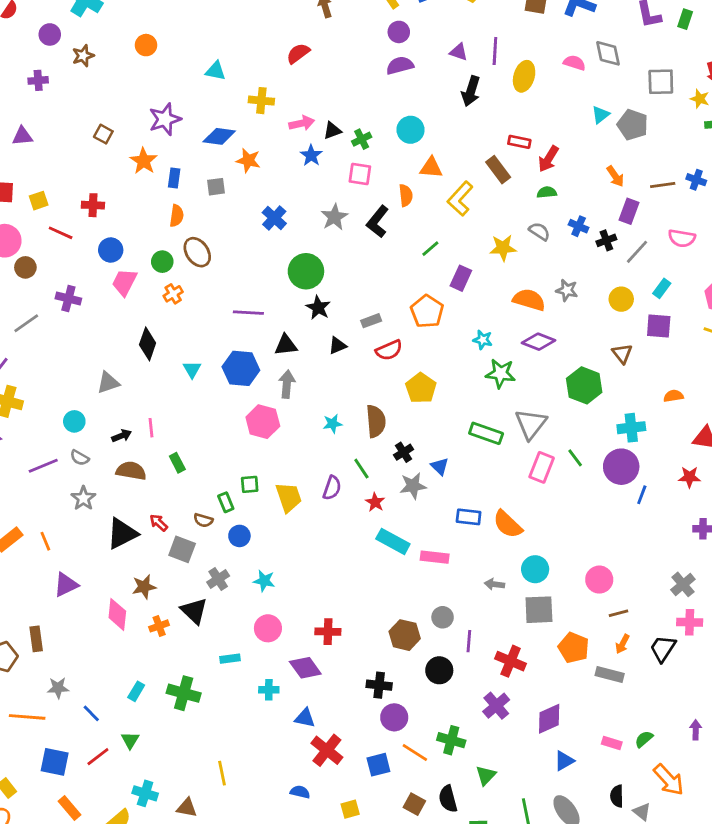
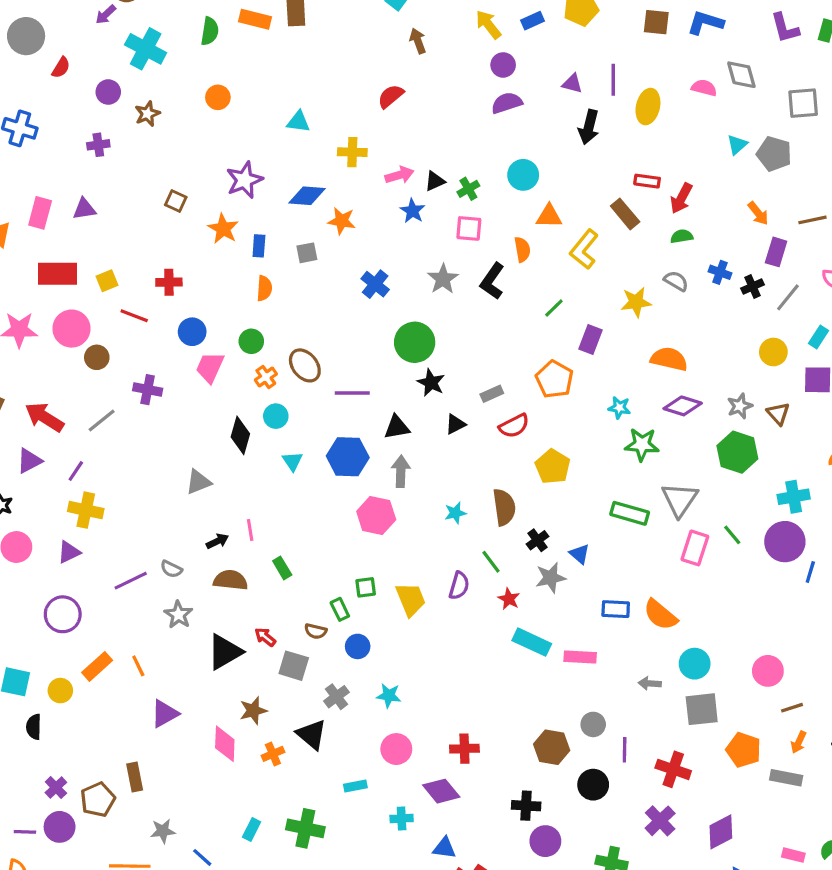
brown ellipse: (197, 252) -> (305, 365), moved
gray star: (567, 290) -> (740, 406), moved, turned -30
cyan circle: (74, 421) -> (276, 416), moved

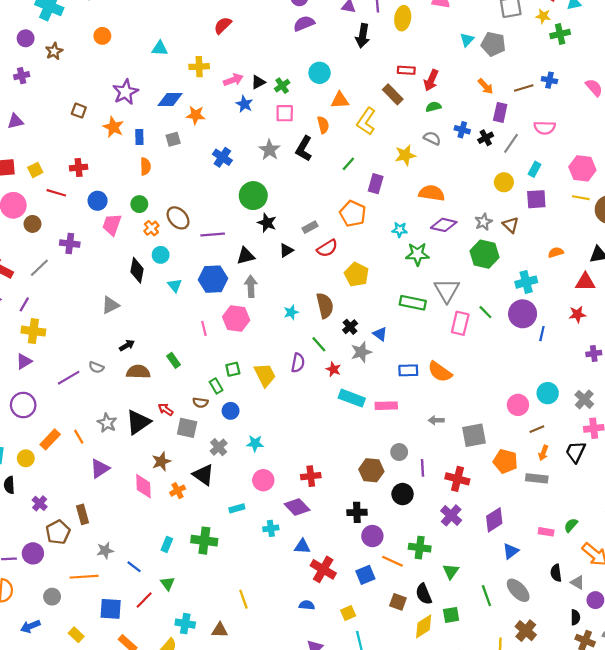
pink line: (250, 530) -> (204, 328), moved
gray star: (178, 615) -> (107, 423), moved
cyan circle: (695, 664) -> (548, 393), moved
purple cross: (56, 787) -> (40, 503), moved

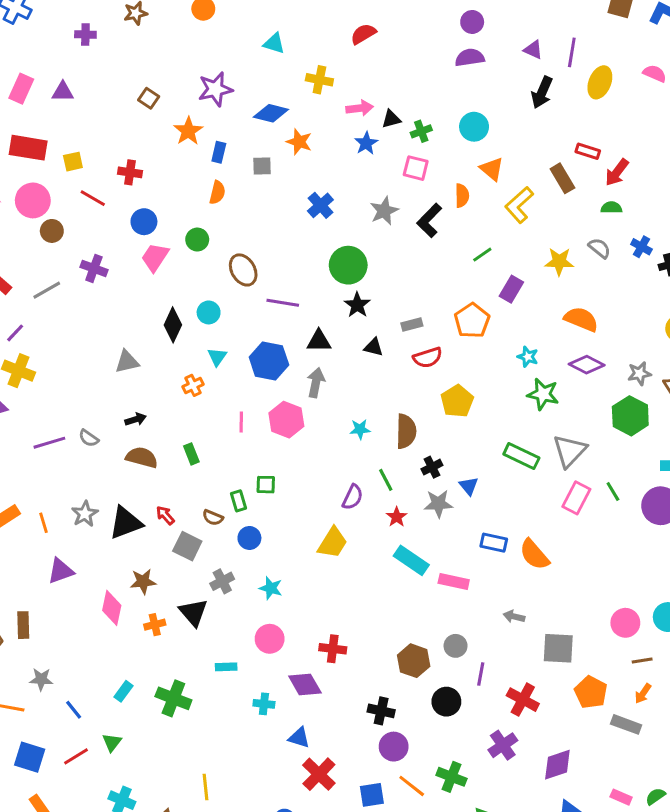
orange triangle: (340, 100) -> (492, 169), turned 30
orange cross: (151, 228) -> (193, 385), moved
black triangle: (286, 250) -> (374, 347), turned 32
yellow trapezoid: (265, 375) -> (333, 543), moved, turned 45

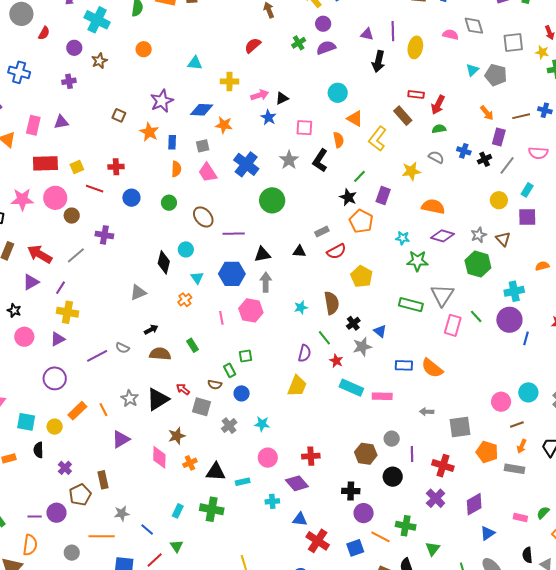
green cross: (421, 131) -> (299, 43), moved
blue cross: (320, 205) -> (246, 164), size x1.4
pink trapezoid: (155, 257) -> (208, 172), moved, turned -55
black star: (357, 305) -> (348, 197), moved
black triangle: (193, 612) -> (216, 472), moved, turned -35

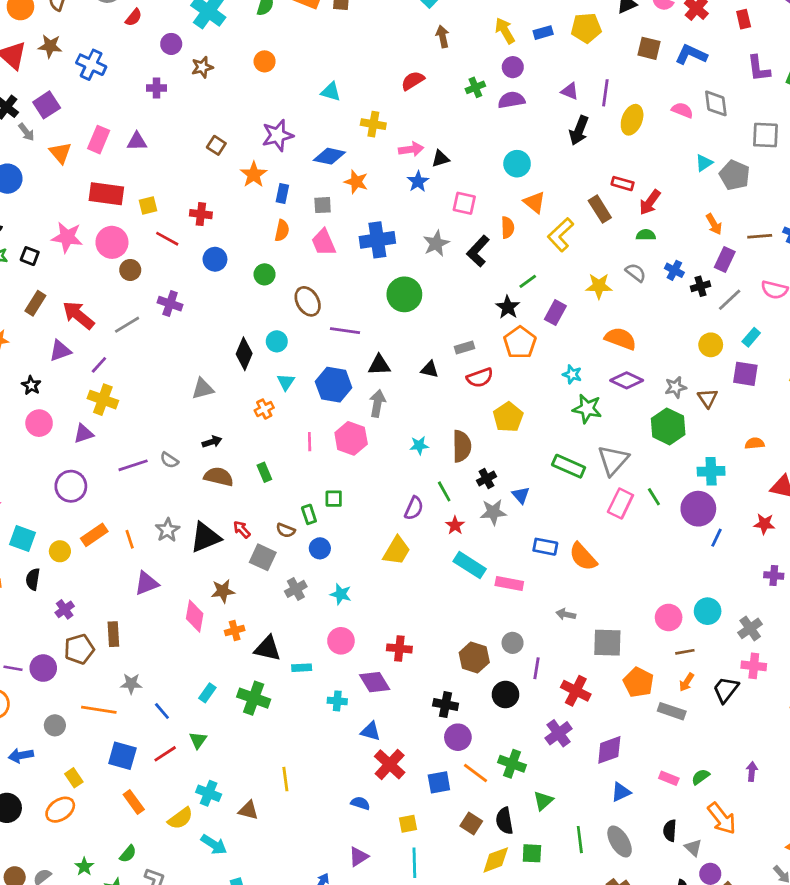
blue cross: (246, 164) -> (377, 240), turned 35

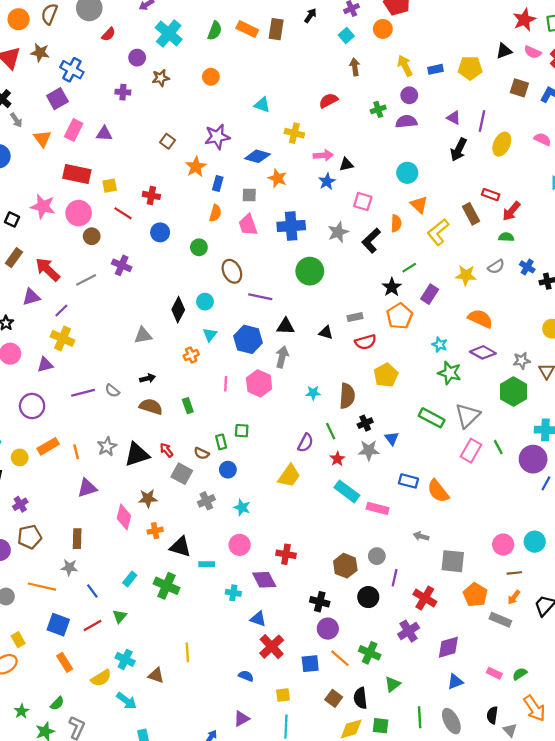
purple square: (47, 105) -> (57, 99), moved
gray semicircle: (636, 273) -> (496, 267), turned 105
brown rectangle: (113, 634) -> (77, 539), moved

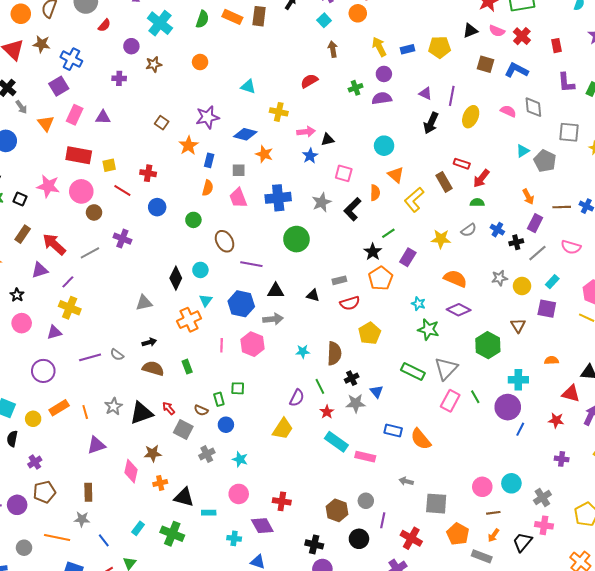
orange cross: (191, 355) -> (189, 320), size x1.6
gray arrow: (282, 357) -> (273, 319), turned 72
gray star: (522, 361) -> (499, 278), moved

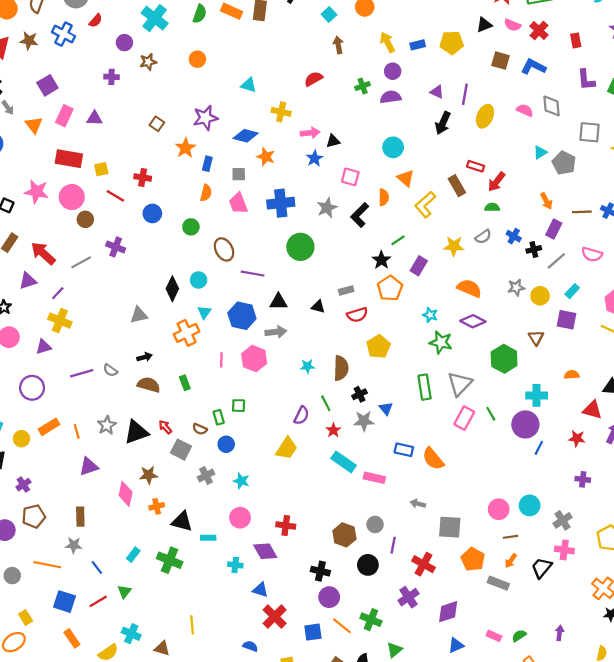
blue cross: (71, 59) -> (64, 34), moved
green rectangle: (413, 372) -> (425, 387), turned 55

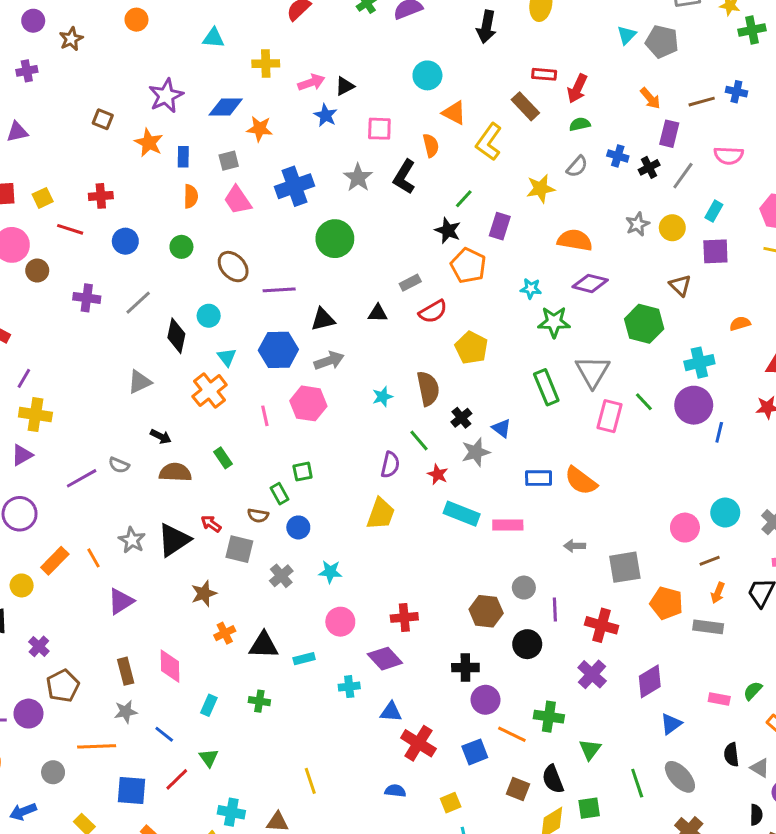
gray line: (81, 262) -> (138, 303), moved
black arrow: (145, 357) -> (161, 436), turned 56
pink diamond: (126, 494) -> (170, 666), moved
green cross: (170, 560) -> (259, 701), size x0.6

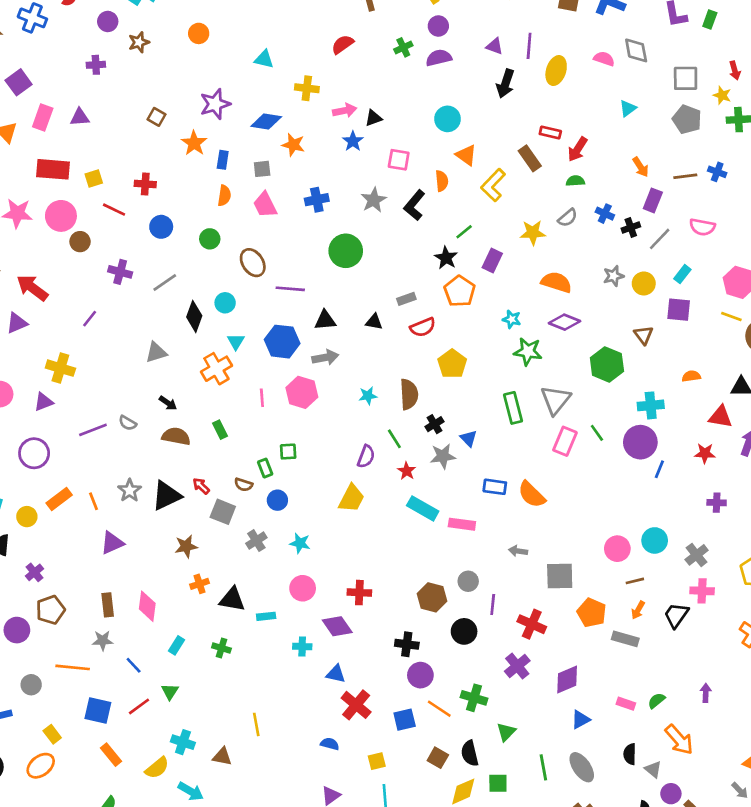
gray pentagon: (662, 42) -> (687, 119), moved
blue cross: (295, 186) -> (317, 200), size x0.7
purple line: (24, 378) -> (90, 319), moved

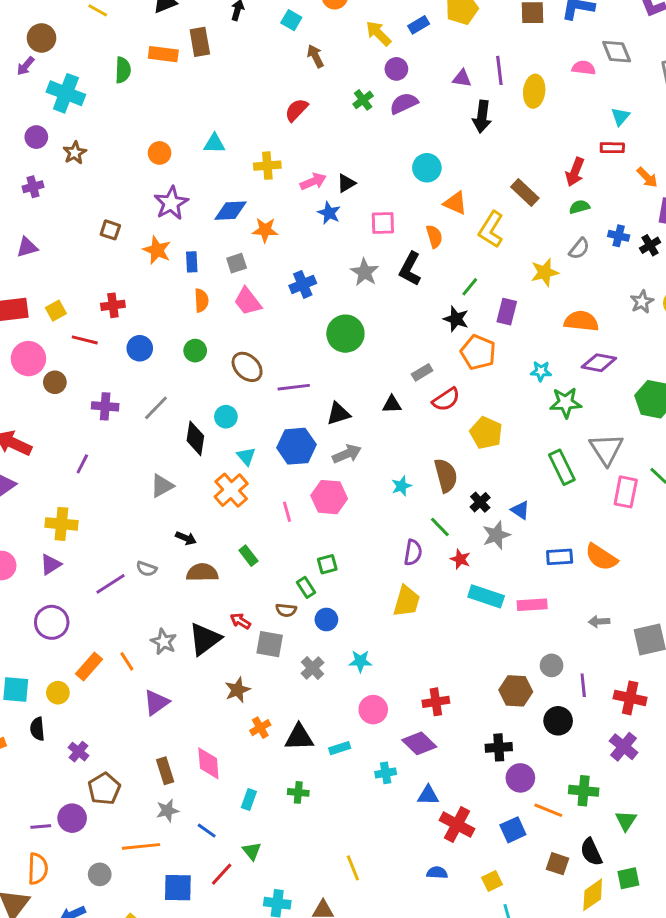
orange circle: (199, 33) -> (160, 153), moved
red rectangle: (550, 133) -> (612, 148), moved

